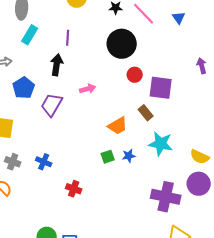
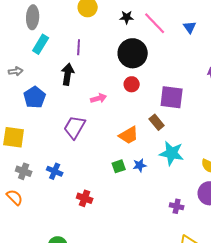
red circle: (135, 75) -> (132, 84), moved
purple trapezoid: (52, 105) -> (75, 127), moved
purple cross: (166, 197) -> (177, 206), size x0.5

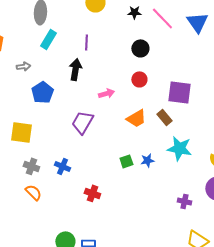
blue triangle: (190, 27) -> (197, 22), size x1.6
black circle: (133, 53) -> (140, 48), size x0.6
orange trapezoid: (129, 135) -> (136, 118), moved
orange semicircle: (15, 197) -> (33, 192), moved

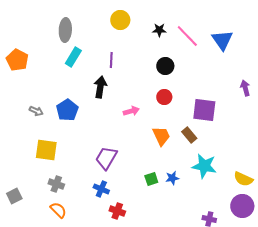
gray arrow: (23, 66) -> (36, 111), moved, turned 32
orange trapezoid: (136, 118) -> (161, 136), turned -85
purple trapezoid: (82, 122) -> (106, 158), moved
blue cross: (62, 166) -> (101, 189), moved

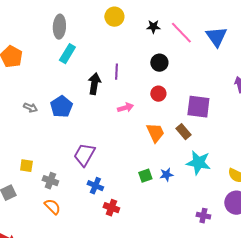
purple line: (111, 60) -> (116, 72), moved
yellow square: (46, 150) -> (26, 166), moved, size x0.6
purple trapezoid: (106, 158) -> (84, 155), moved

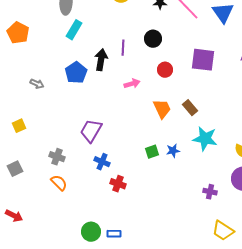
black circle: (159, 63) -> (153, 39), moved
blue pentagon: (61, 107) -> (76, 73), moved
purple square: (198, 107) -> (203, 60), moved
yellow square: (26, 166) -> (19, 126), moved, turned -32

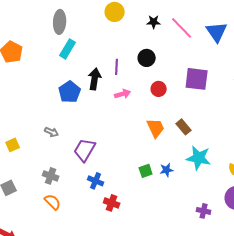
gray arrow: (37, 84) -> (52, 132), moved
pink arrow: (132, 84) -> (123, 94), moved

